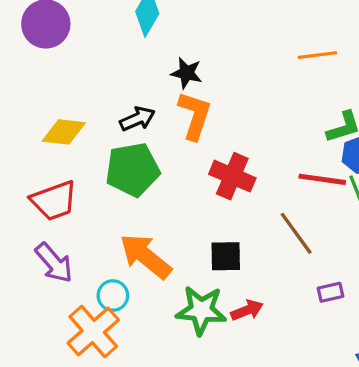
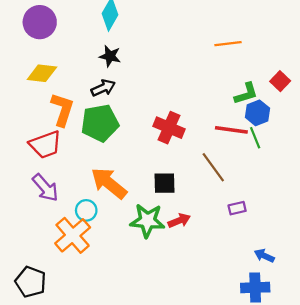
black star: (187, 73) -> (110, 56), moved
orange L-shape: (195, 116) -> (62, 109), moved
yellow diamond: (64, 132) -> (42, 73), moved

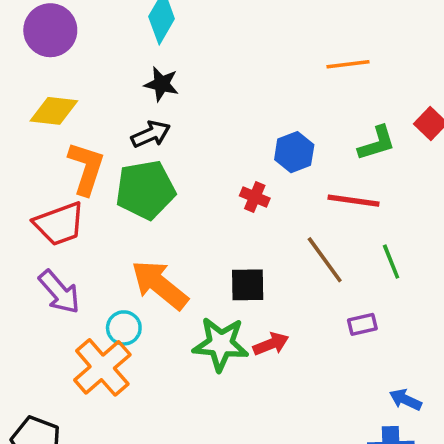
blue hexagon: (257, 113) -> (294, 152), moved
red cross: (169, 128) -> (255, 197), size x0.6
green line: (255, 138) -> (391, 262), moved

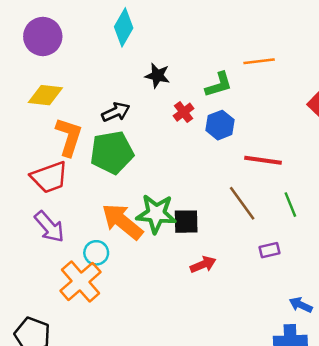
black star: (162, 84) -> (157, 76), moved
green L-shape: (377, 143) -> (219, 85), moved
red cross: (255, 197) -> (184, 112), moved, turned 30
green star: (221, 344) -> (156, 214), moved

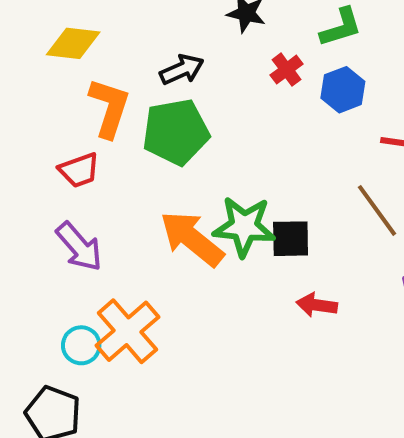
red trapezoid: (49, 177) -> (79, 170), size x0.7
cyan circle: (96, 253) -> (81, 345), moved
red arrow: (203, 265) -> (317, 305), turned -150

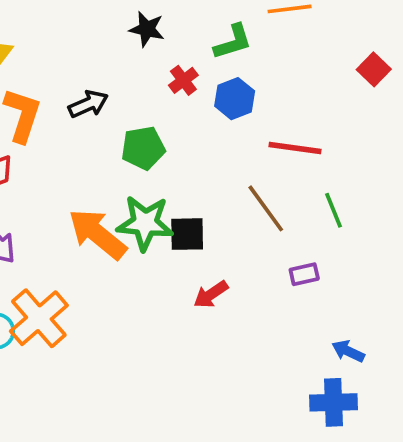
black arrow: (182, 70) -> (88, 104), moved
green pentagon: (176, 132) -> (143, 148), moved, size x0.7
red arrow: (317, 305) -> (211, 294), turned -42

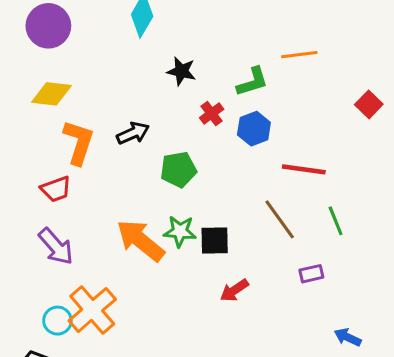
green star: (145, 223) -> (180, 231), size x0.7

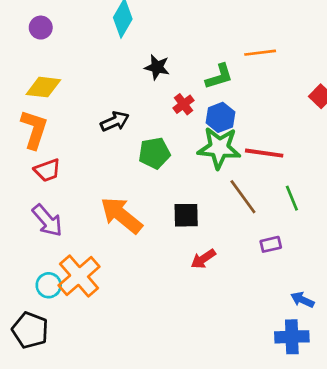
purple circle: (48, 26) -> (41, 28), size x0.6
orange L-shape: (79, 142) -> (34, 129), moved
green star: (180, 231) -> (219, 148), moved, size x1.5

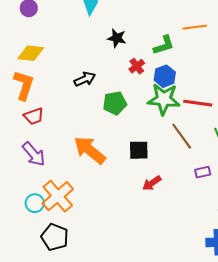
black pentagon: (30, 330) -> (55, 237), moved

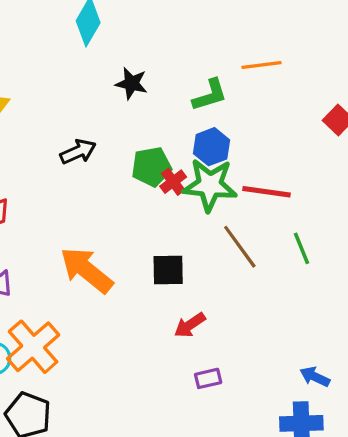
red cross: (137, 66) -> (173, 182), moved
green pentagon: (115, 103) -> (151, 167), moved
purple rectangle: (203, 172) -> (208, 378), moved

